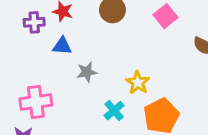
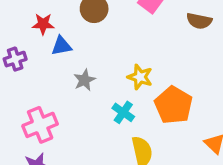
purple cross: (34, 22) -> (15, 59), moved
blue triangle: (62, 46) -> (62, 46), moved

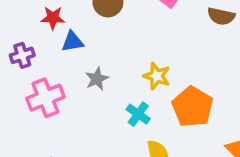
pink cross: (40, 125) -> (45, 98), moved

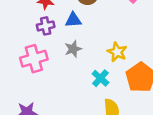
blue triangle: (72, 42) -> (73, 20), moved
purple cross: (22, 55) -> (46, 26), moved

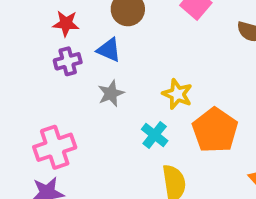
blue triangle: (73, 20) -> (109, 50), turned 30
pink cross: (34, 59) -> (55, 147), moved

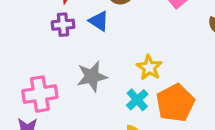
gray star: (111, 93) -> (92, 76), moved, size x1.4
cyan cross: (155, 135) -> (137, 100), moved

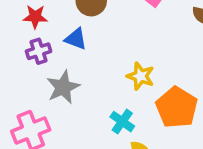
gray star: (92, 76) -> (63, 87), moved
cyan cross: (137, 100) -> (122, 122), moved

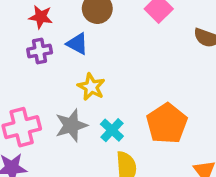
yellow star: (140, 76) -> (91, 87), moved
gray star: (63, 87) -> (71, 125), moved

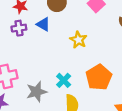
yellow star: (91, 87) -> (78, 40), moved
gray star: (71, 125) -> (37, 92), moved

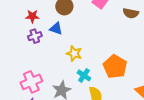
yellow star: (78, 40) -> (74, 53), moved

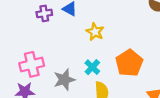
yellow star: (74, 53) -> (95, 32), moved

